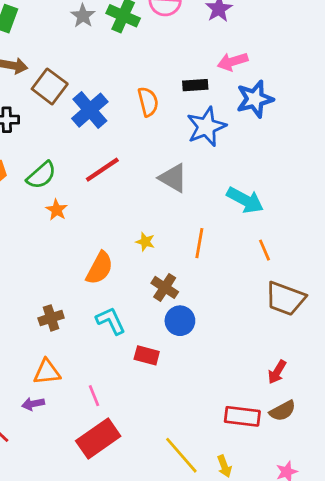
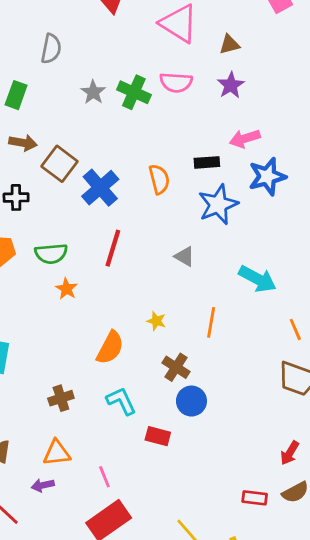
red line: (102, 170) -> (113, 248), turned -39
green semicircle: (41, 175) -> (51, 254), turned 36
gray triangle: (173, 178) -> (184, 256), size x0.7
orange line: (265, 250) -> (295, 329), moved
red rectangle: (242, 416) -> (255, 498), size x0.7

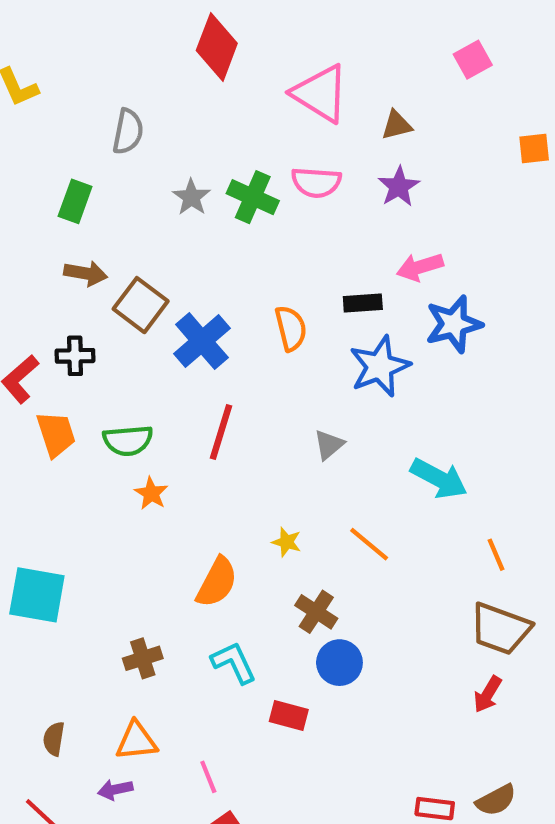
gray triangle: (184, 256) -> (329, 445), turned 50
orange line: (211, 322) -> (369, 544), turned -60
red arrow: (290, 453) -> (488, 694), moved

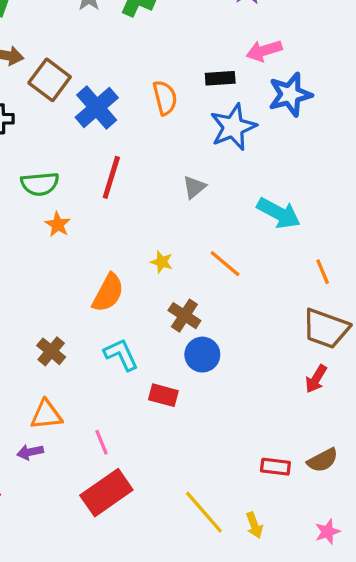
brown cross: (143, 658) -> (51, 351), turned -32

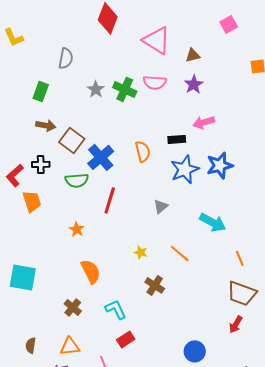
blue star: (290, 95) -> (220, 165), moved
green semicircle: (40, 184) -> (77, 180), moved
orange semicircle: (108, 293) -> (91, 271), moved, turned -55
blue circle: (202, 355) -> (195, 351), moved
red rectangle: (163, 395) -> (126, 339), moved, turned -48

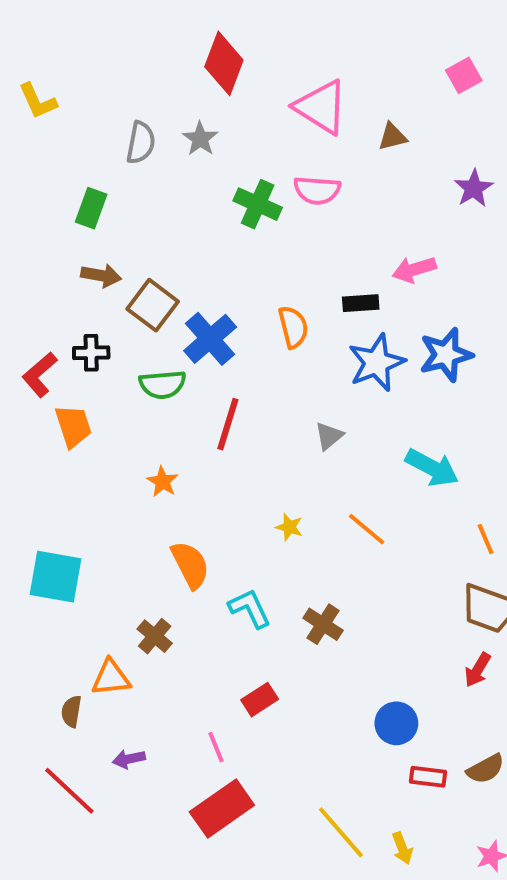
purple star: (194, 84) -> (474, 188), moved
gray star: (96, 89) -> (200, 139), moved
brown cross: (155, 285) -> (323, 624), moved
cyan L-shape: (116, 309) -> (250, 608), moved
orange triangle: (70, 346) -> (111, 678), moved

